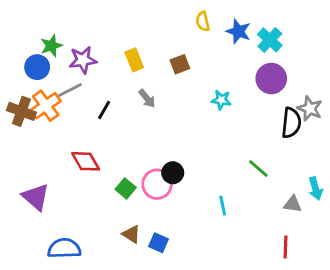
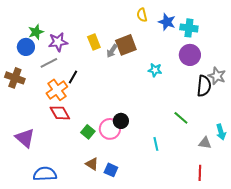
cyan cross: (270, 40) -> (189, 28), turned -36
brown square: (180, 64) -> (126, 45), size x1.5
gray arrow: (147, 99) -> (112, 51), moved, turned 72
orange cross: (46, 106) -> (57, 90), moved

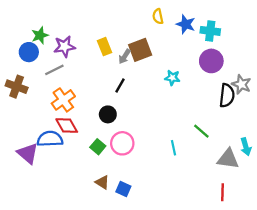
black line: (73, 77) -> (120, 85), moved
black circle: (121, 121) -> (108, 114), moved
gray triangle: (205, 143) -> (228, 159), size x1.5
cyan line: (156, 144) -> (173, 148), moved
blue semicircle: (45, 174) -> (50, 139), moved

